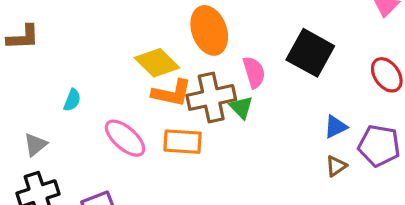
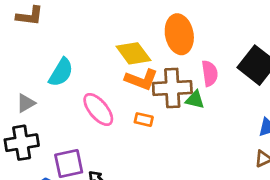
cyan semicircle: (72, 100) -> (61, 72), size x1.6
green triangle: (241, 107) -> (195, 100), turned -42
orange rectangle: (183, 142) -> (144, 120), size x0.6

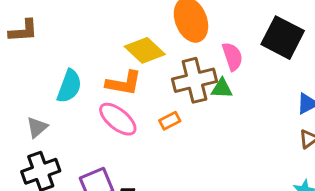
orange L-shape: (141, 79) -> (124, 83), moved
orange rectangle: (144, 120) -> (170, 121), turned -30

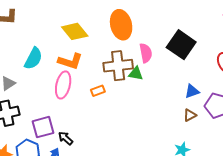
yellow diamond: (145, 50) -> (75, 31), moved
pink ellipse: (118, 119) -> (63, 85), turned 56

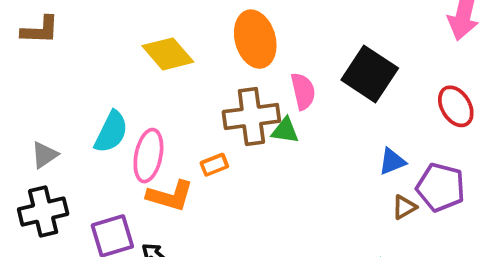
cyan semicircle: (33, 58) -> (111, 132), moved
orange L-shape: (70, 61) -> (170, 196), moved
brown triangle: (190, 115) -> (404, 207), moved

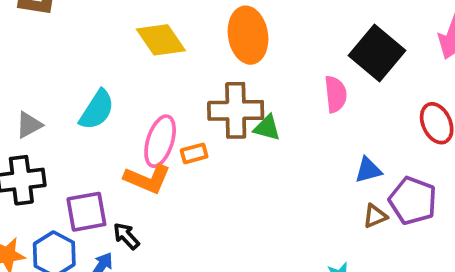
black square: (370, 74) -> (377, 53), moved
pink semicircle: (303, 91) -> (336, 94), moved
pink ellipse: (148, 156) -> (160, 141), moved

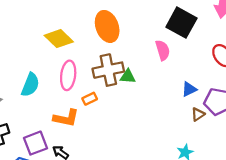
pink ellipse: (160, 141) -> (68, 75), moved

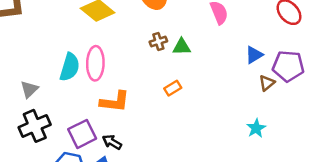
brown cross: (108, 70) -> (158, 41), size x0.5
pink ellipse: (68, 75) -> (95, 63), moved
orange rectangle: (90, 99) -> (173, 88), moved

